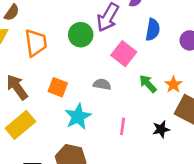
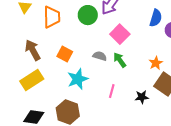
blue semicircle: (153, 30) -> (156, 18), moved
green arrow: (148, 84) -> (120, 60), moved

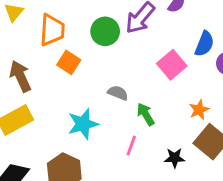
pink square: (120, 34) -> (172, 65), moved
orange square: (65, 54) -> (69, 62), moved
green arrow: (120, 60) -> (146, 114), moved

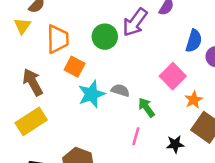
pink square: (172, 65) -> (173, 76), moved
cyan star: (83, 124) -> (92, 94), moved

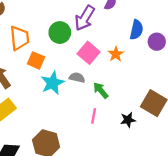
pink square: (173, 76) -> (89, 53), moved
orange star: (194, 100) -> (116, 54), moved

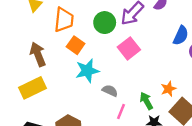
orange star: (116, 54) -> (168, 89), moved
gray semicircle: (77, 78) -> (110, 91), moved
green arrow: (101, 90) -> (146, 101), moved

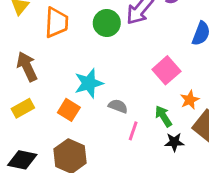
orange square: (76, 45) -> (69, 110), moved
pink square: (129, 48) -> (166, 70), moved
yellow rectangle: (32, 88) -> (23, 108), size x0.7

